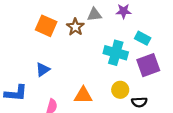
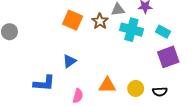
cyan cross: (116, 53) -> (131, 30), moved
yellow circle: (120, 90) -> (136, 88), moved

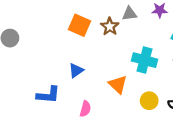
cyan cross: (131, 30) -> (145, 60), moved
orange triangle: (107, 85) -> (118, 84), moved, turned 42

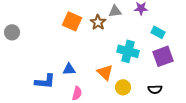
blue triangle: (76, 71) -> (69, 69), moved, turned 32
yellow circle: (149, 101) -> (123, 87), moved

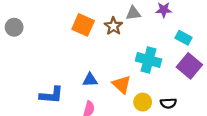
gray circle: (12, 32) -> (14, 27), moved
purple square: (163, 56) -> (189, 66), turned -30
blue triangle: (69, 69) -> (90, 80), moved
black semicircle: (155, 89) -> (168, 103), moved

